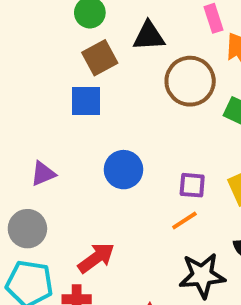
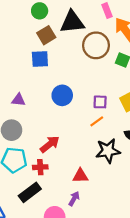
black triangle: (149, 36) -> (72, 22), size x1.4
purple triangle: (43, 174) -> (19, 100), turned 32

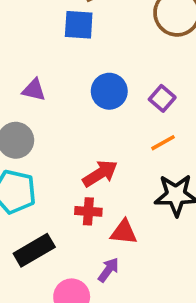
purple square: (100, 102) -> (162, 98), moved, turned 32
red arrow: (50, 144) -> (100, 173), moved
red cross: (40, 167) -> (88, 211), moved

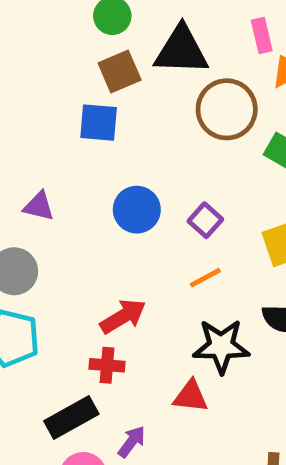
red triangle: (124, 232) -> (191, 396), moved
black rectangle: (34, 250) -> (71, 417), moved

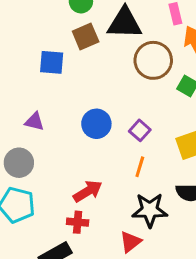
blue square: (99, 123) -> (52, 62), moved
orange line: (205, 278) -> (140, 167), turned -45
red triangle: (191, 396) -> (130, 242), turned -45

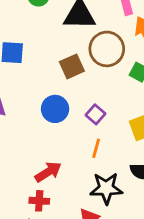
brown square: (86, 36) -> (72, 66), moved

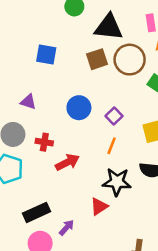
brown square: (72, 66) -> (97, 59), moved
red cross: (39, 201) -> (44, 142), moved

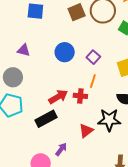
red cross: (44, 142) -> (80, 96), moved
black star: (117, 182) -> (109, 120), moved
black rectangle: (36, 212) -> (46, 119), moved

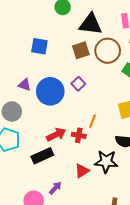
blue circle: (65, 52) -> (50, 91), moved, size x1.4
purple square: (93, 57) -> (78, 84), moved

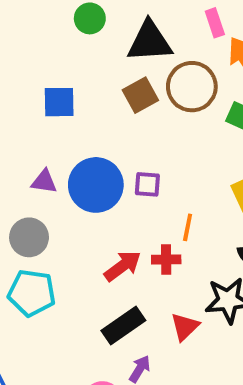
purple square: (78, 84) -> (147, 184), moved, turned -32
black rectangle: (42, 156) -> (123, 325), moved

